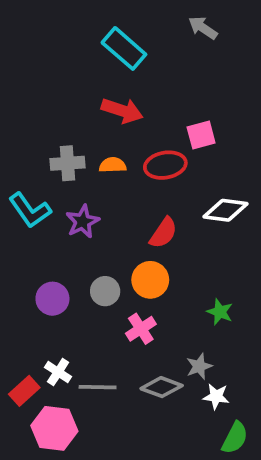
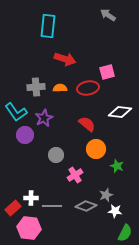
cyan rectangle: (124, 48) -> (48, 26), moved, turned 55
red semicircle: (163, 233) -> (87, 124), turned -84
orange circle: (150, 280) -> (96, 149), moved
purple circle: (52, 299) -> (25, 135), moved
white cross: (58, 372) -> (31, 198), turned -32

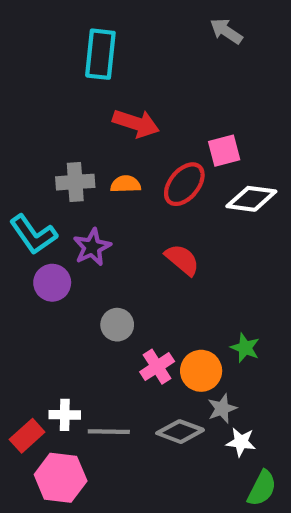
red ellipse: (88, 88) -> (184, 184), turned -40
white diamond: (120, 112) -> (251, 199), moved
orange circle: (96, 149) -> (201, 371), moved

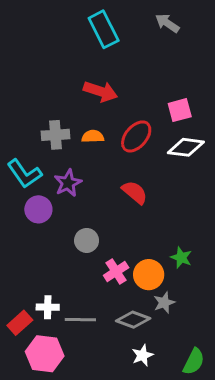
cyan rectangle: (100, 54) -> (104, 29), moved, turned -33
pink square: (224, 151) -> (180, 110), moved
white star: (241, 442) -> (142, 355), moved, turned -30

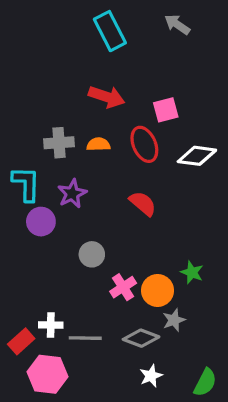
pink square: (180, 110) -> (166, 110), moved
red ellipse: (136, 136) -> (144, 144), turned -64
cyan L-shape: (24, 174) -> (26, 184), turned -144

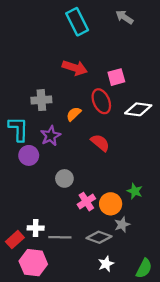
orange semicircle: (98, 144) -> (74, 114), moved, turned -42

